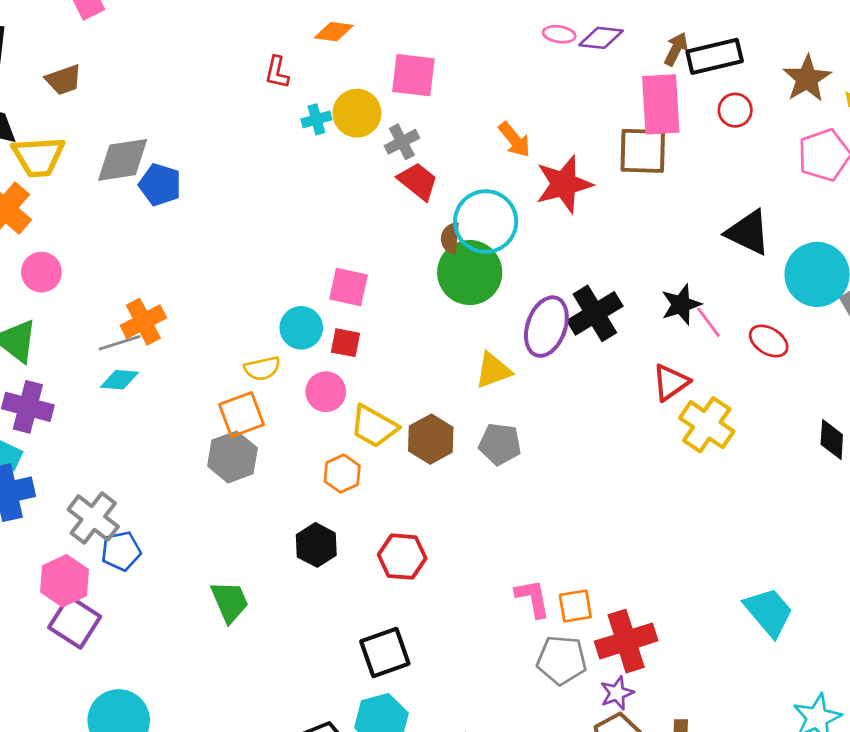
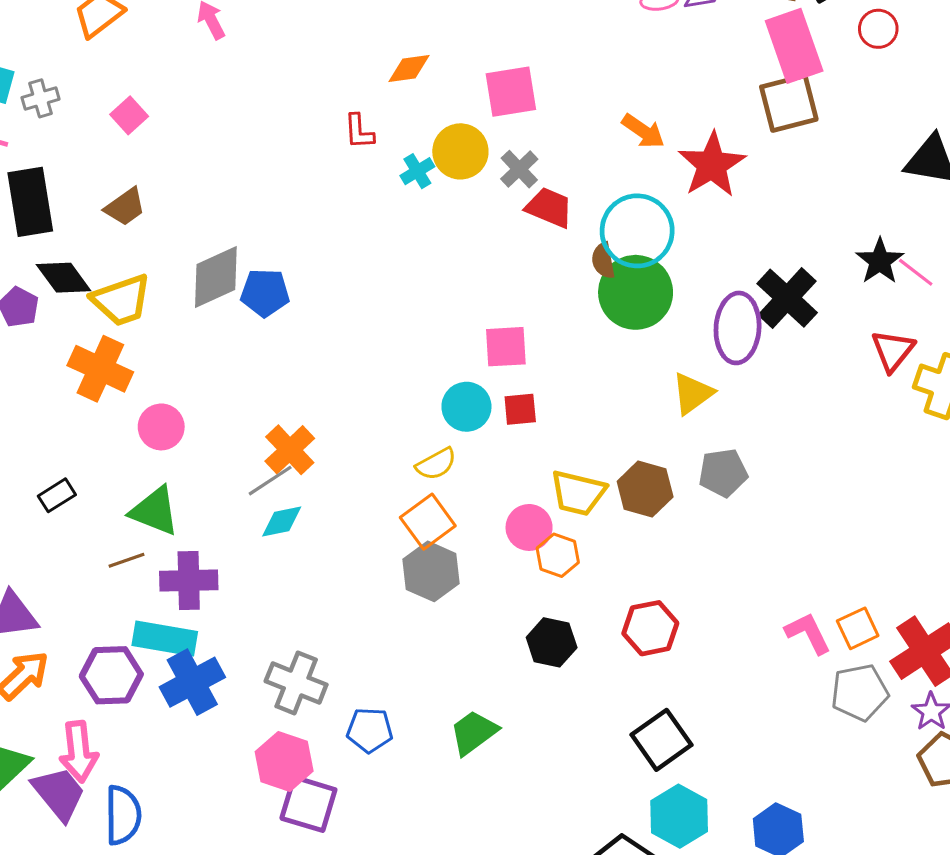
pink circle: (326, 392) -> (529, 527), moved
blue pentagon: (121, 551) -> (370, 730), moved, turned 30
green trapezoid: (230, 602) -> (474, 732), turned -87

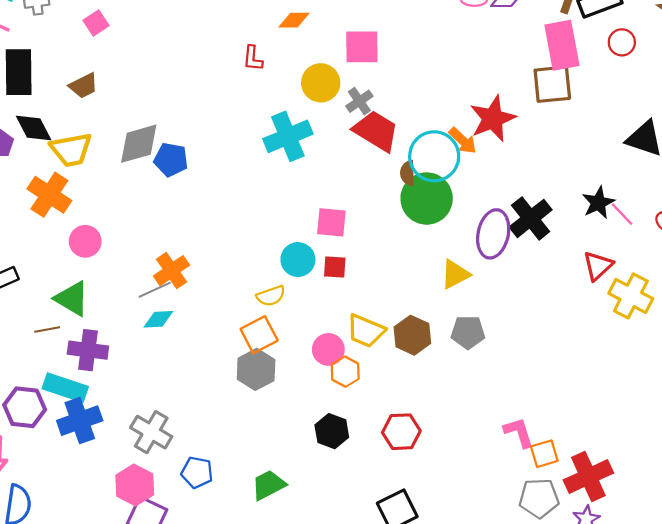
orange arrow: (643, 131) -> (463, 141), moved
cyan cross: (417, 171) -> (288, 136), moved, size x2.0
red trapezoid: (549, 208) -> (376, 131), size x1.4
pink L-shape: (808, 633) -> (519, 432), moved

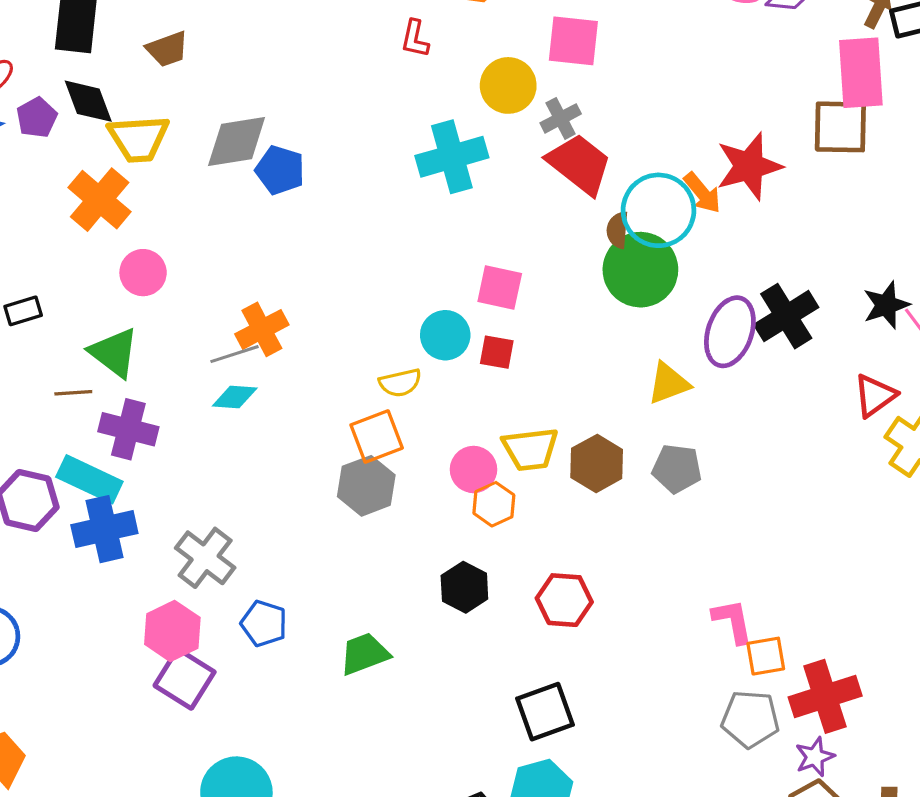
yellow trapezoid: (366, 331) -> (530, 449), turned -36

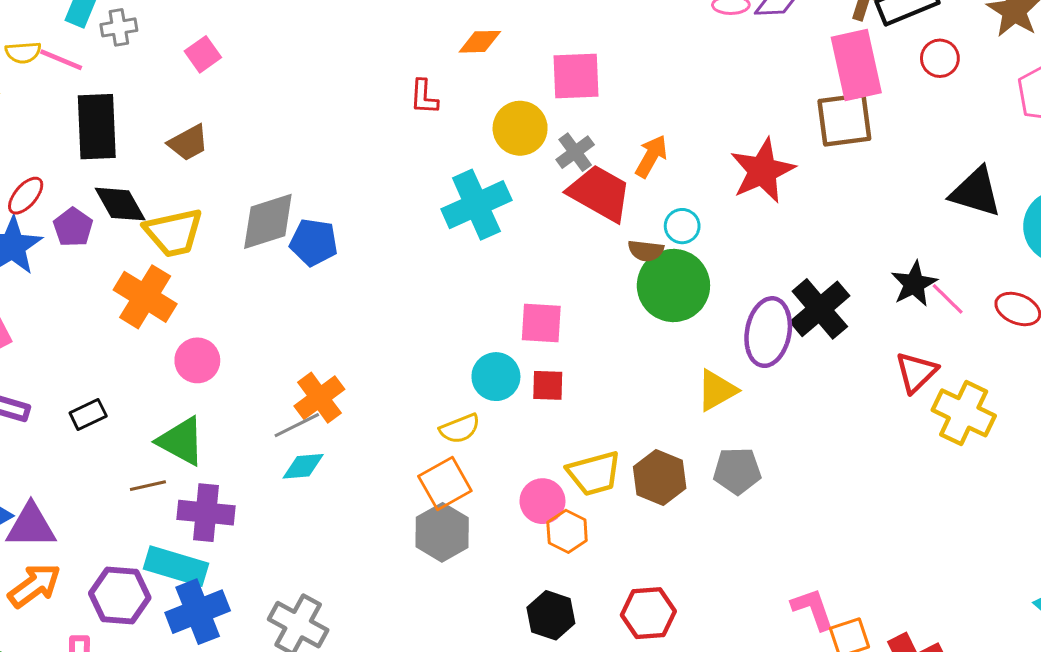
orange arrow: (702, 193) -> (651, 156), moved, turned -102
cyan circle: (659, 210) -> (682, 226), size x0.5
brown semicircle: (618, 230) -> (646, 251), turned -80

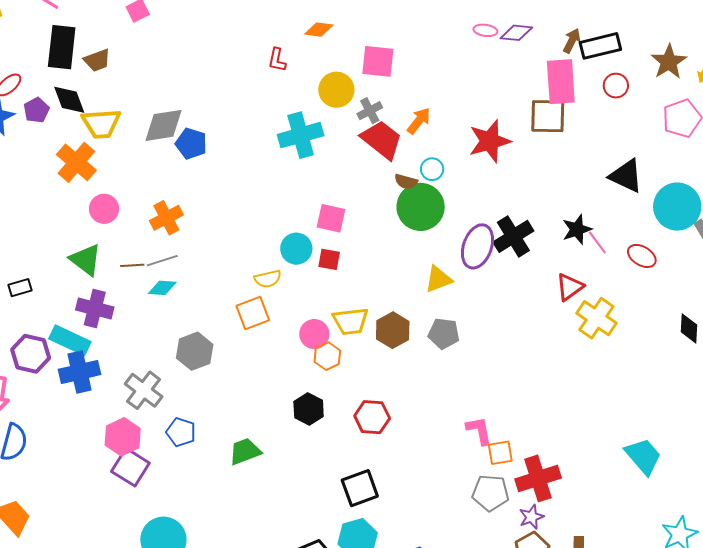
brown trapezoid: (188, 143) -> (97, 60), moved
orange cross: (319, 398) -> (166, 218), moved
black rectangle: (88, 414) -> (20, 288), moved
brown line: (148, 486) -> (132, 265), moved
gray hexagon: (442, 532) -> (195, 351), moved

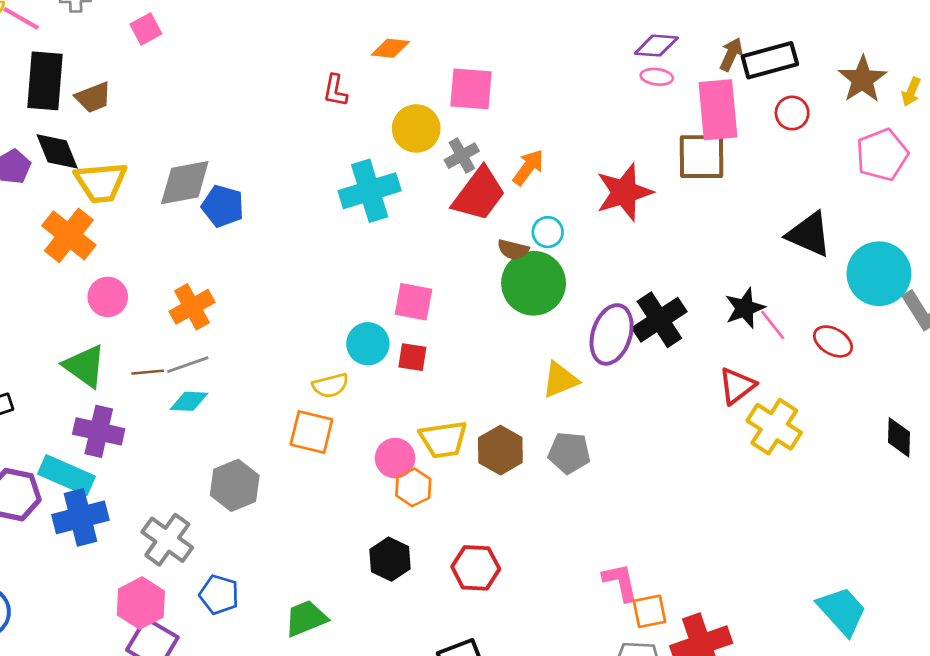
pink ellipse: (485, 30) -> (657, 77), moved
red trapezoid: (382, 140) -> (479, 194), turned 90
orange square: (253, 313) -> (311, 432), turned 36

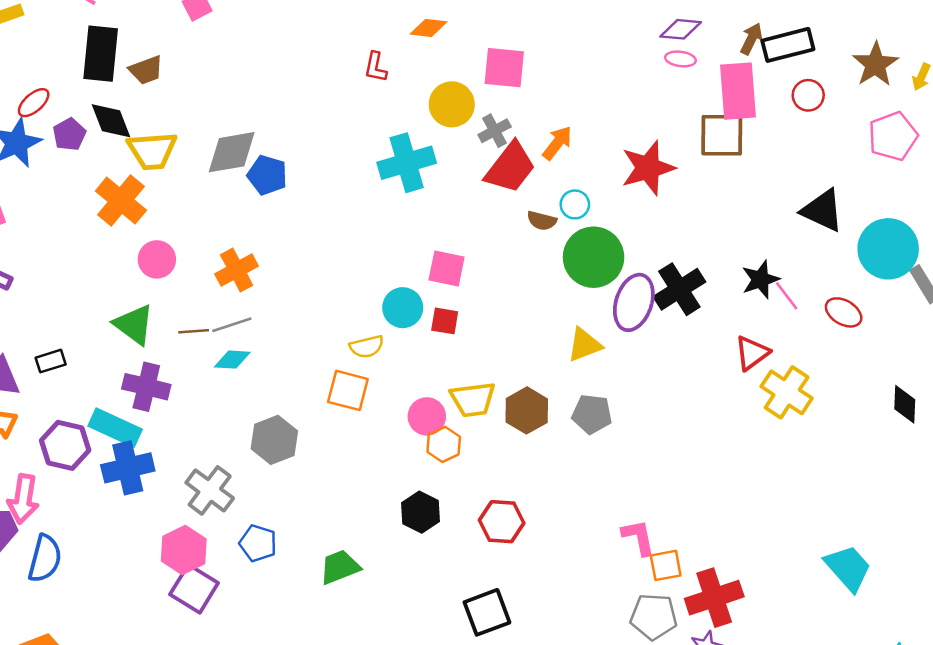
green circle: (534, 283) -> (594, 257), moved

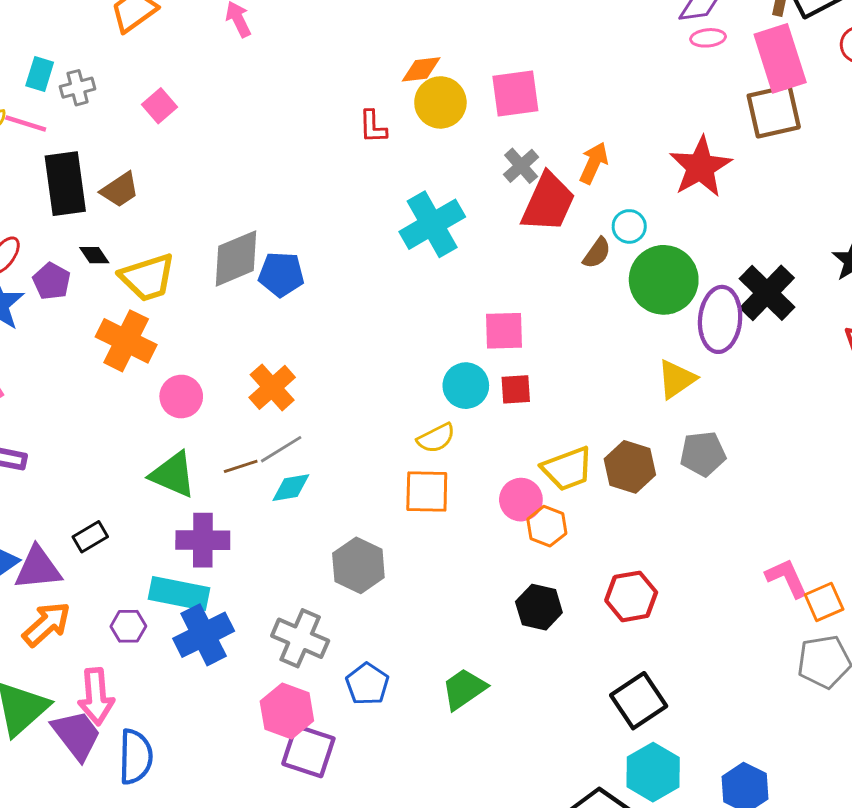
yellow circle: (452, 104) -> (440, 102), moved
black diamond: (111, 121) -> (94, 255), size x0.6
brown semicircle: (542, 221) -> (597, 253), turned -56
purple hexagon: (65, 445) -> (128, 626), size x0.6
blue pentagon: (258, 543) -> (367, 684), turned 30

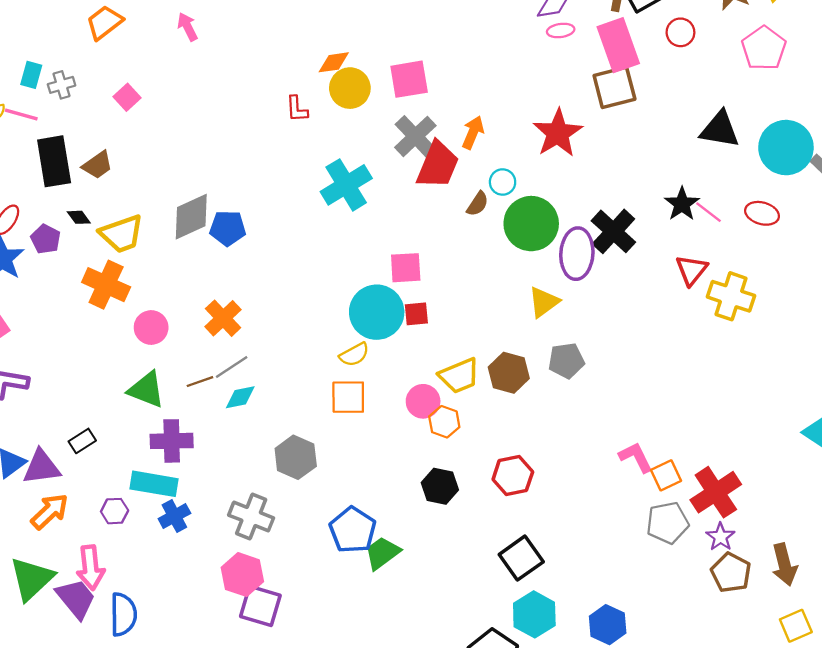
gray cross: (521, 166) -> (415, 136), size x1.5
cyan circle: (466, 386) -> (377, 312), size x1.5
blue cross: (204, 635) -> (174, 516), size x0.7
blue pentagon: (367, 684) -> (353, 530), moved, size x1.4

